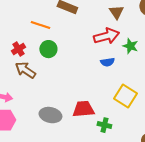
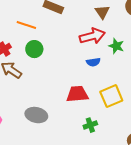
yellow square: (125, 96) -> (111, 96), turned 35
red trapezoid: (83, 109) -> (77, 94), moved
green cross: (104, 125) -> (90, 125), turned -32

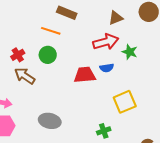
brown triangle: (102, 12) -> (116, 18), turned 42
orange line: (26, 25) -> (51, 31), moved
red trapezoid: (77, 94) -> (85, 75), moved

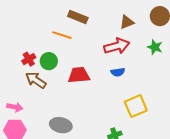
green star: (130, 52) -> (155, 47), moved
green circle: (48, 55) -> (49, 61), moved
red trapezoid: (85, 75) -> (79, 75), moved

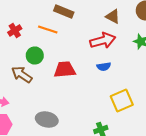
brown triangle: (127, 22) -> (113, 16), turned 49
red cross: (29, 59) -> (15, 30), moved

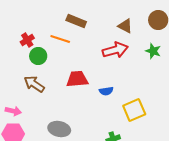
green circle: (35, 56) -> (38, 56), moved
blue semicircle: (104, 66) -> (106, 91), moved

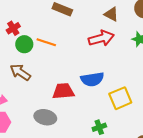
orange line: (60, 39) -> (46, 42), moved
red trapezoid: (77, 79) -> (63, 91), moved
blue semicircle: (106, 91) -> (92, 79), size x1.6

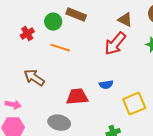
red arrow: (101, 38) -> (115, 44), turned 145
green circle: (24, 44) -> (53, 22), moved
blue semicircle: (92, 79) -> (106, 85), size x0.6

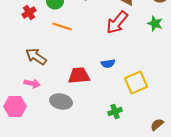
pink arrow: (13, 105) -> (32, 84), moved

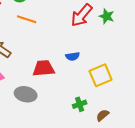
green star: (155, 24) -> (107, 16), moved
brown semicircle: (157, 124) -> (103, 115), moved

